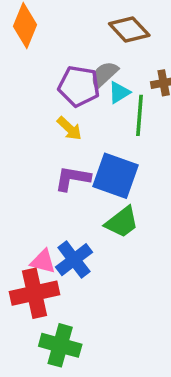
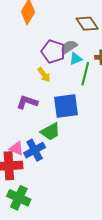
blue square: (116, 176) -> (66, 106), turned -36
purple L-shape: (72, 178) -> (27, 102), moved
green trapezoid: (122, 222) -> (50, 132), moved

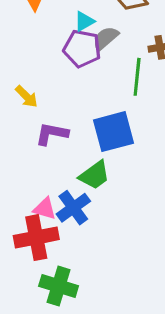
cyan triangle: (76, 59) -> (84, 21), moved
yellow arrow: (44, 75) -> (27, 97), moved

